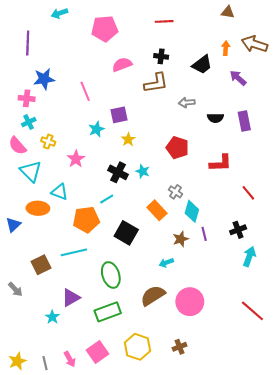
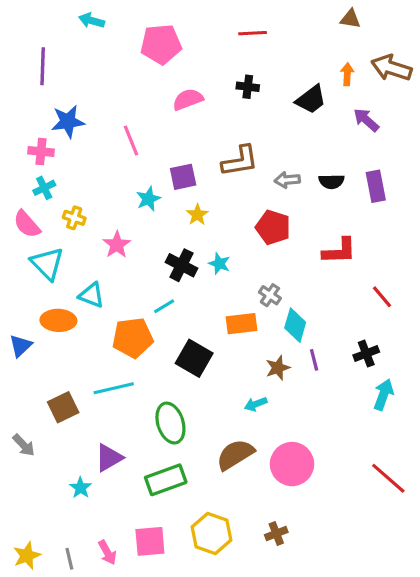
cyan arrow: (59, 13) -> (92, 21), turned 35
brown L-shape: (156, 83) -> (240, 161), moved
gray arrow: (187, 103) -> (287, 180), moved
orange rectangle: (157, 210) -> (241, 324), turned -54
pink square: (97, 352) -> (150, 541), turned 30

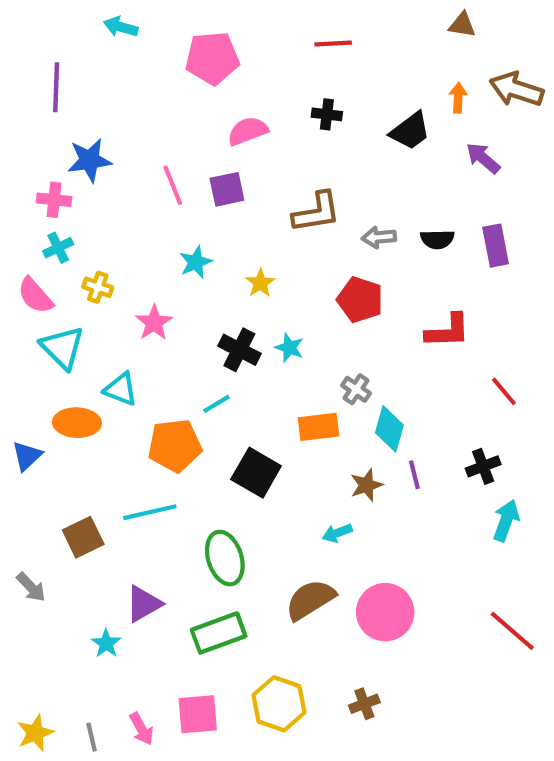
purple square: (183, 177) -> (227, 189), moved

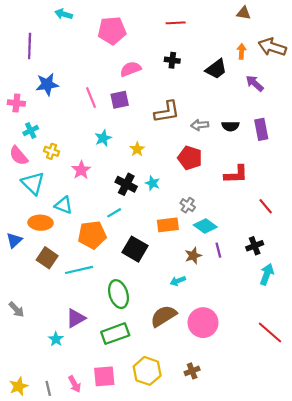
pink cross: (54, 200) -> (16, 103), moved
cyan diamond: (389, 429) -> (205, 226), turned -70
brown square: (83, 537) -> (47, 258), moved, turned -30

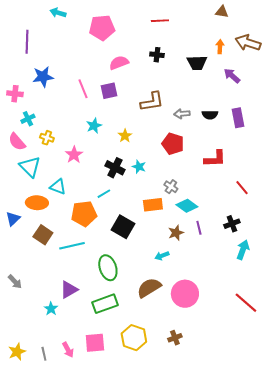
black trapezoid: (216, 69) -> (197, 63), turned 35

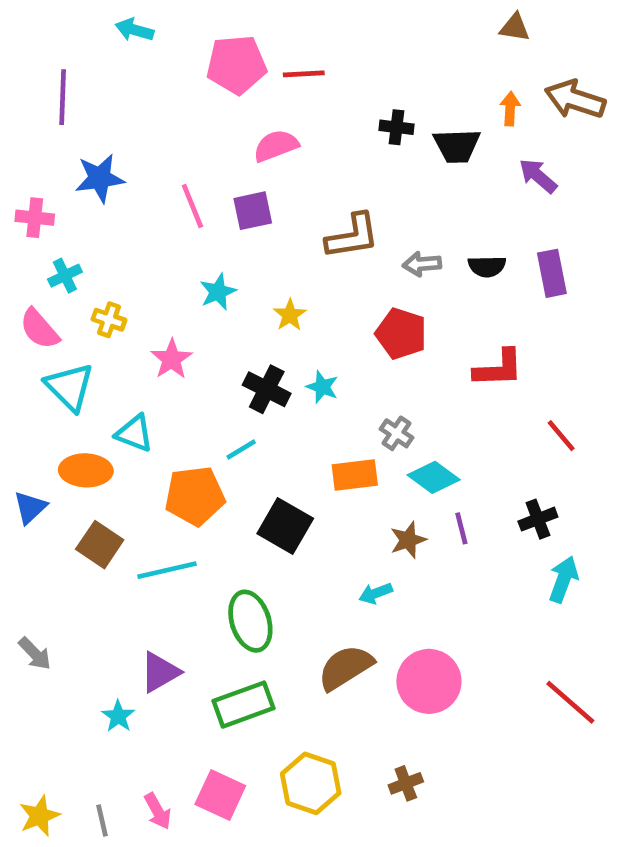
red line: (160, 21) -> (304, 74), moved
black cross: (157, 55) -> (396, 127), moved
pink square: (95, 343) -> (220, 795), turned 30

